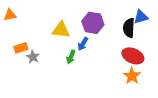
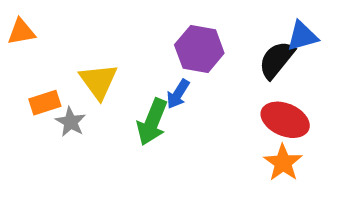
black semicircle: (129, 28) -> (277, 60), turned 36
yellow triangle: (61, 30) -> (98, 81), moved, turned 48
green arrow: (71, 57) -> (152, 122), size x1.5

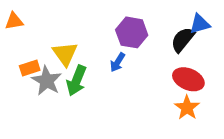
gray star: (71, 122) -> (47, 81), size x1.5
green arrow: (152, 122) -> (76, 81), moved

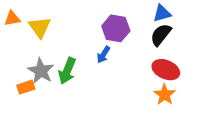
blue triangle: (200, 24) -> (162, 13), moved
yellow triangle: (65, 54) -> (40, 27), moved
orange rectangle: (30, 68) -> (26, 87), moved

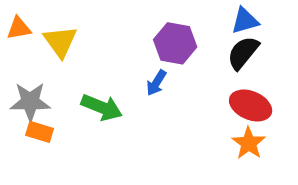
gray star: (41, 71) -> (30, 102), moved, turned -30
green arrow: (67, 71) -> (102, 107), turned -90
orange rectangle: (26, 87) -> (40, 132), turned 35

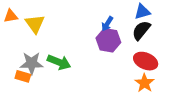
purple hexagon: (175, 43) -> (108, 40), moved
blue arrow: (156, 83) -> (107, 24), moved
gray star: (30, 102) -> (32, 63), moved

